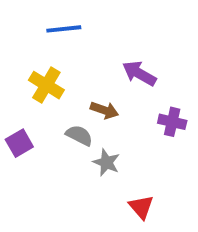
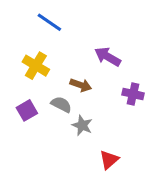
blue line: (64, 29) -> (49, 22), turned 40
purple square: (19, 143) -> (27, 110), moved
red triangle: (141, 207) -> (109, 160), turned 30

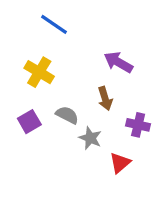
brown arrow: (81, 85) -> (105, 98), moved, turned 54
purple cross: (133, 94) -> (138, 125), moved
red triangle: (109, 160) -> (120, 163), moved

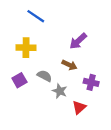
purple arrow: (118, 62) -> (78, 41), turned -72
yellow cross: (39, 72) -> (26, 48), turned -30
brown arrow: (105, 98) -> (69, 65), turned -48

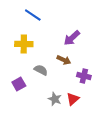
purple square: (19, 80) -> (19, 84), moved
gray star: (60, 91) -> (55, 99), moved

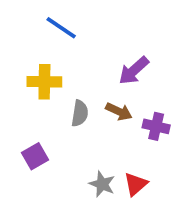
gray semicircle: (41, 70) -> (80, 113), moved, turned 72
purple cross: (84, 76) -> (156, 126), moved

